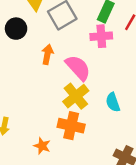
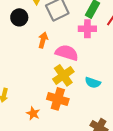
pink semicircle: (78, 68) -> (67, 53), turned -35
cyan semicircle: (113, 102) -> (93, 83), turned -56

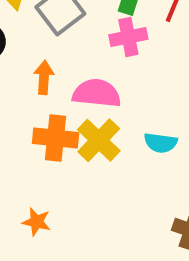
orange cross: (58, 99) -> (56, 138), moved
orange star: (33, 113) -> (37, 222), moved

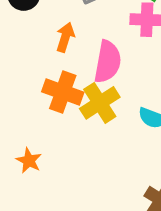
pink semicircle: (97, 93) -> (108, 62), turned 81

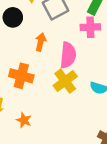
orange cross: (63, 92) -> (21, 76), moved

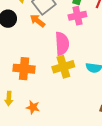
orange arrow: (41, 42) -> (37, 21), moved, turned -56
yellow cross: (65, 81) -> (63, 67), turned 30

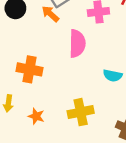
yellow cross: (63, 67) -> (81, 112), moved

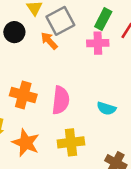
pink semicircle: (77, 44) -> (61, 100), moved
orange star: (36, 116) -> (26, 143), size x1.6

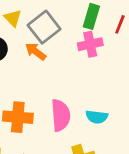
cyan semicircle: (106, 108) -> (97, 117), moved

